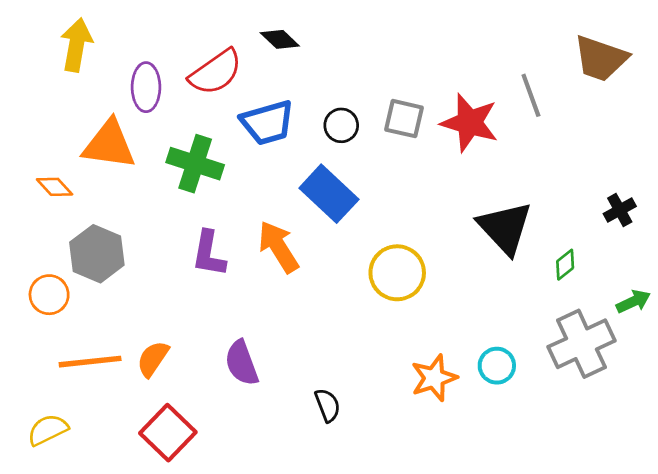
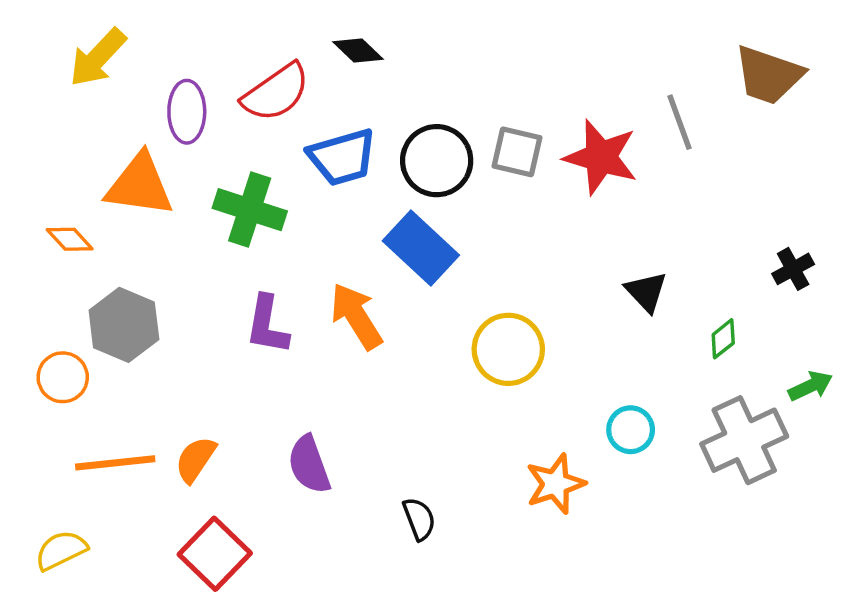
yellow arrow: (76, 45) -> (98, 58), turned -147
black circle: (341, 125) -> (437, 161), size x1.6
black triangle: (505, 228) -> (646, 292), size x0.6
cyan circle: (497, 366) -> (631, 430), moved

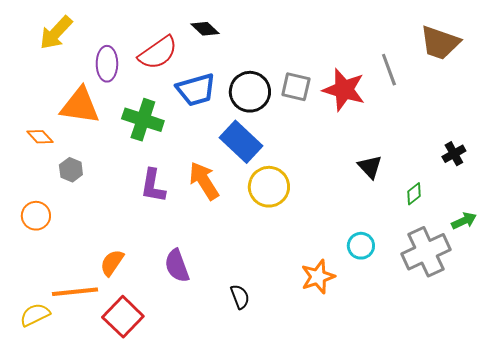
gray hexagon: (124, 325) -> (71, 170), moved, size x0.6
yellow circle: (508, 349) -> (269, 187), moved
orange line: (115, 463) -> (75, 292), moved

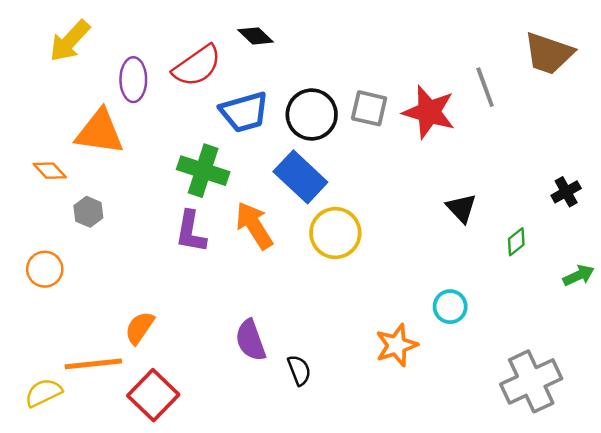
green cross: (143, 120) -> (203, 171), moved
gray cross: (426, 252) -> (531, 381), moved
purple semicircle: (177, 266) -> (251, 340), moved

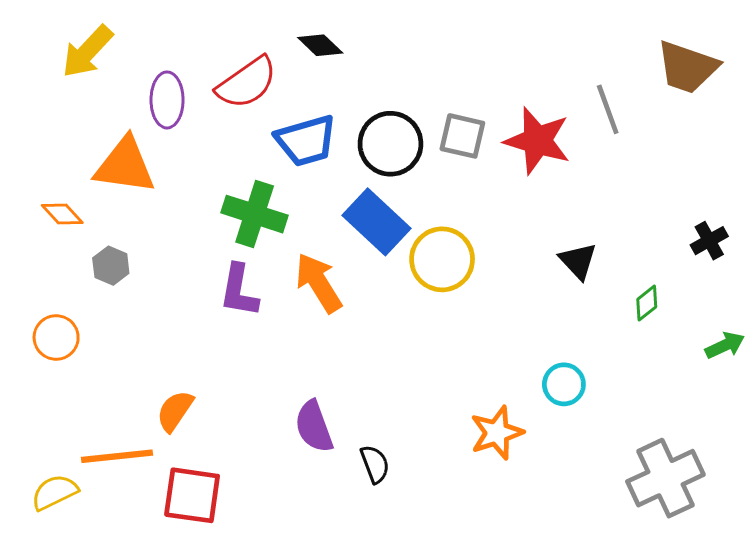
yellow circle: (335, 233) -> (442, 259), moved
red square: (153, 395) -> (192, 495), turned -36

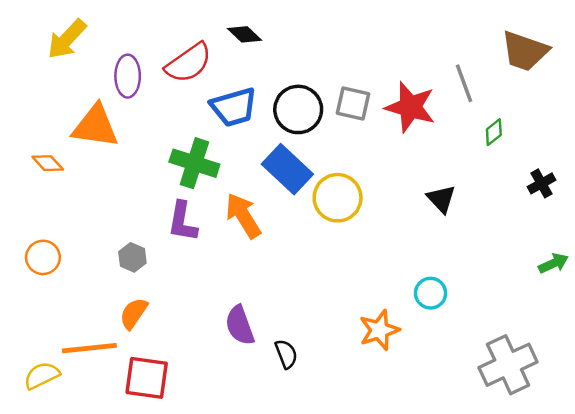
gray hexagon: (111, 266) -> (132, 257), moved
green diamond: (647, 303) -> (494, 132), moved

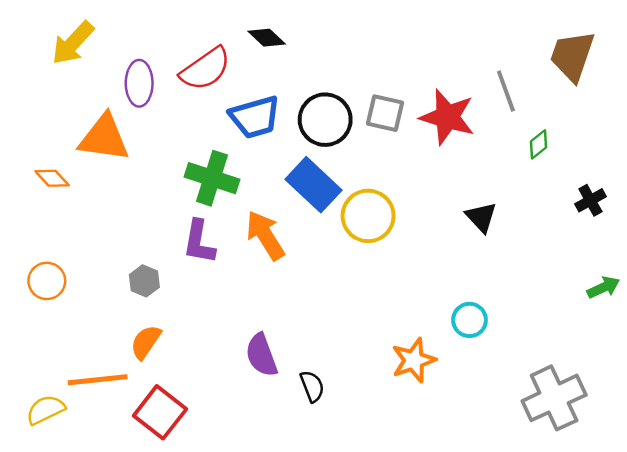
brown trapezoid: (525, 51) -> (572, 56), turned 90
red square: (147, 378) -> (160, 412), turned 30

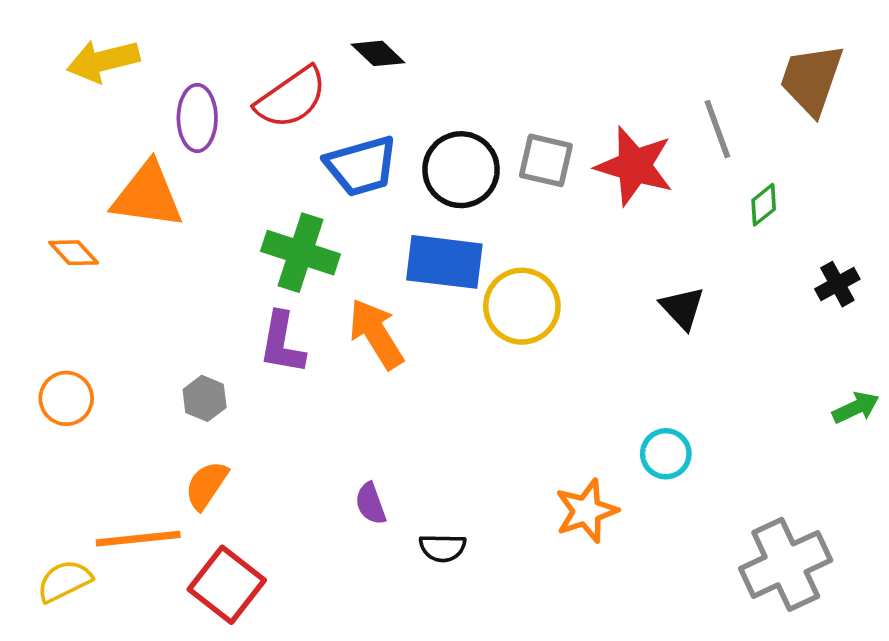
yellow arrow: (73, 43) -> (103, 61), turned 33
blue rectangle: (313, 185) -> (444, 262), turned -36
purple semicircle: (261, 355) -> (371, 504), size x0.7
black semicircle: (312, 386) -> (443, 548), turned 112

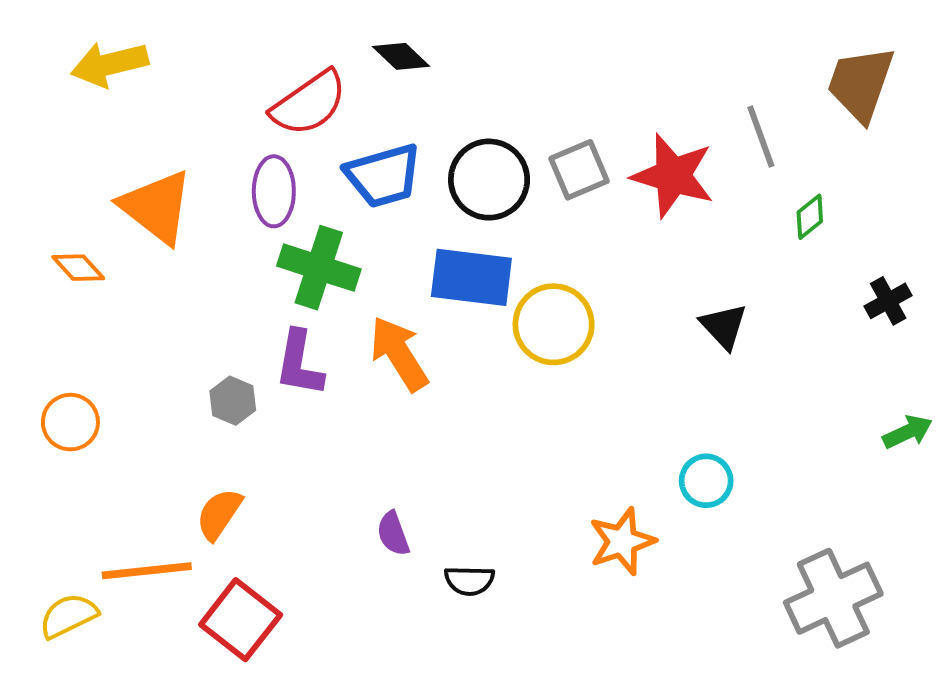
purple ellipse: (197, 118) -> (274, 191), moved
gray square: (546, 160) -> (579, 170), turned -36
orange triangle: (147, 195) -> (156, 207), turned 30
gray hexagon: (205, 398) -> (233, 401), moved

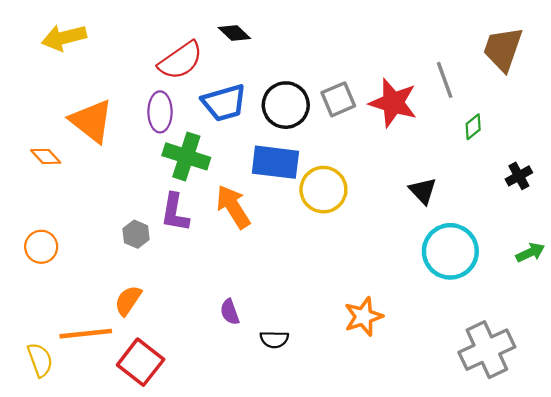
cyan circle: (706, 481) -> (450, 251), moved, size x1.8
yellow semicircle: (68, 616) -> (40, 360), turned 96

